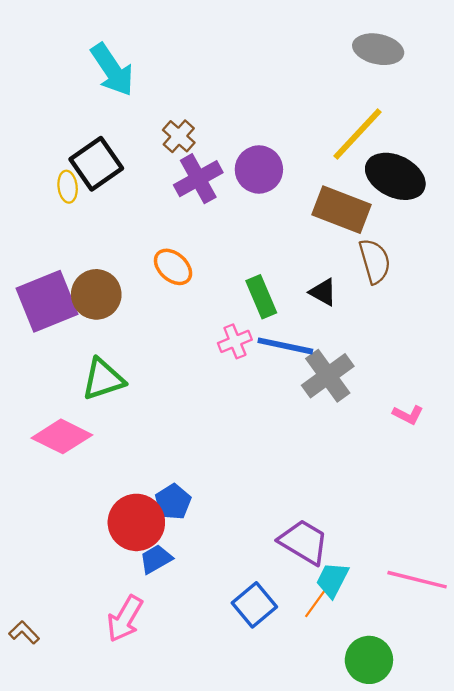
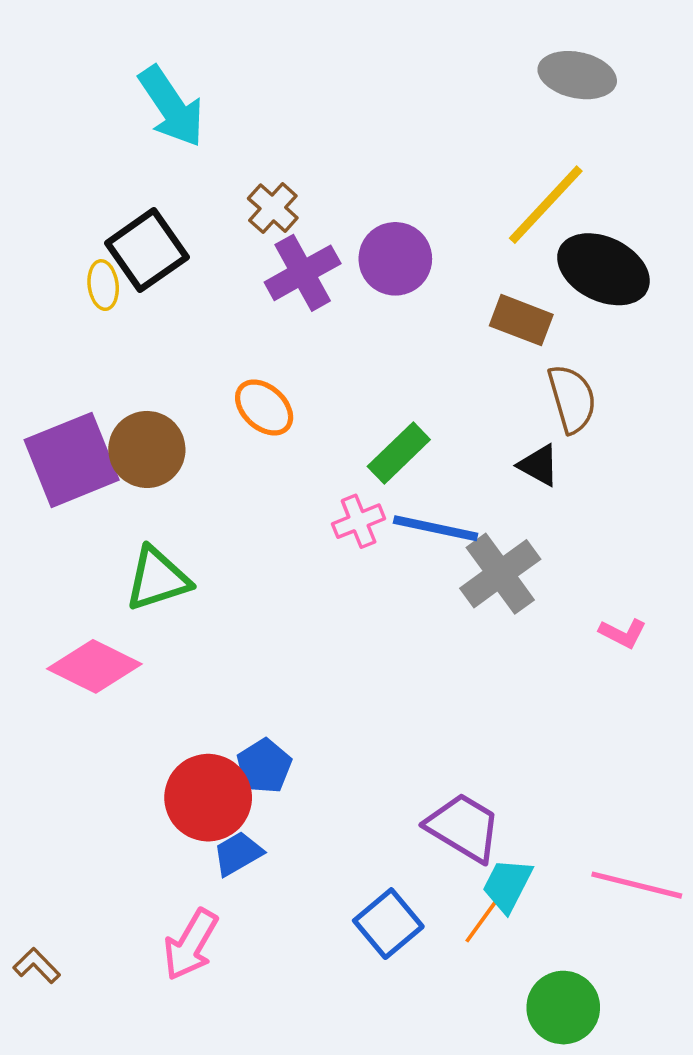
brown rectangle: (341, 210) -> (521, 320), size x0.7
black triangle: (323, 292) -> (539, 465), moved
green rectangle: (261, 297) -> (399, 453), turned 69

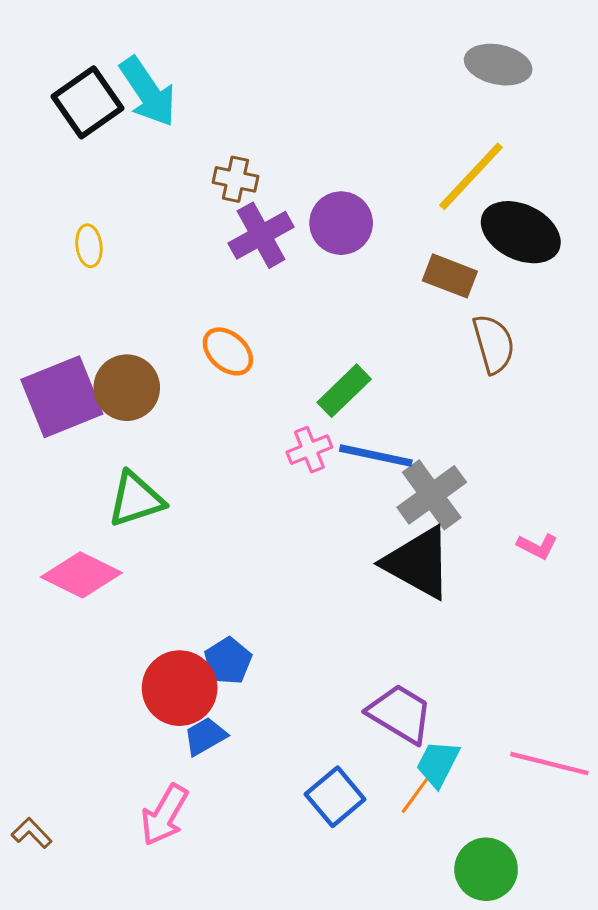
brown cross: (273, 208) -> (235, 179), turned -30
black square: (147, 250) -> (87, 102), moved
black triangle: (539, 465) -> (418, 563), moved, size x2.0

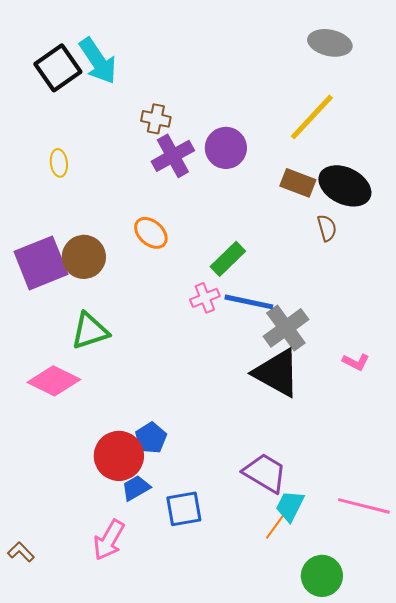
black ellipse: (521, 232) -> (345, 186), moved
brown semicircle: (494, 344) -> (327, 228), size x0.7
blue square: (335, 797) -> (184, 509), moved, turned 30

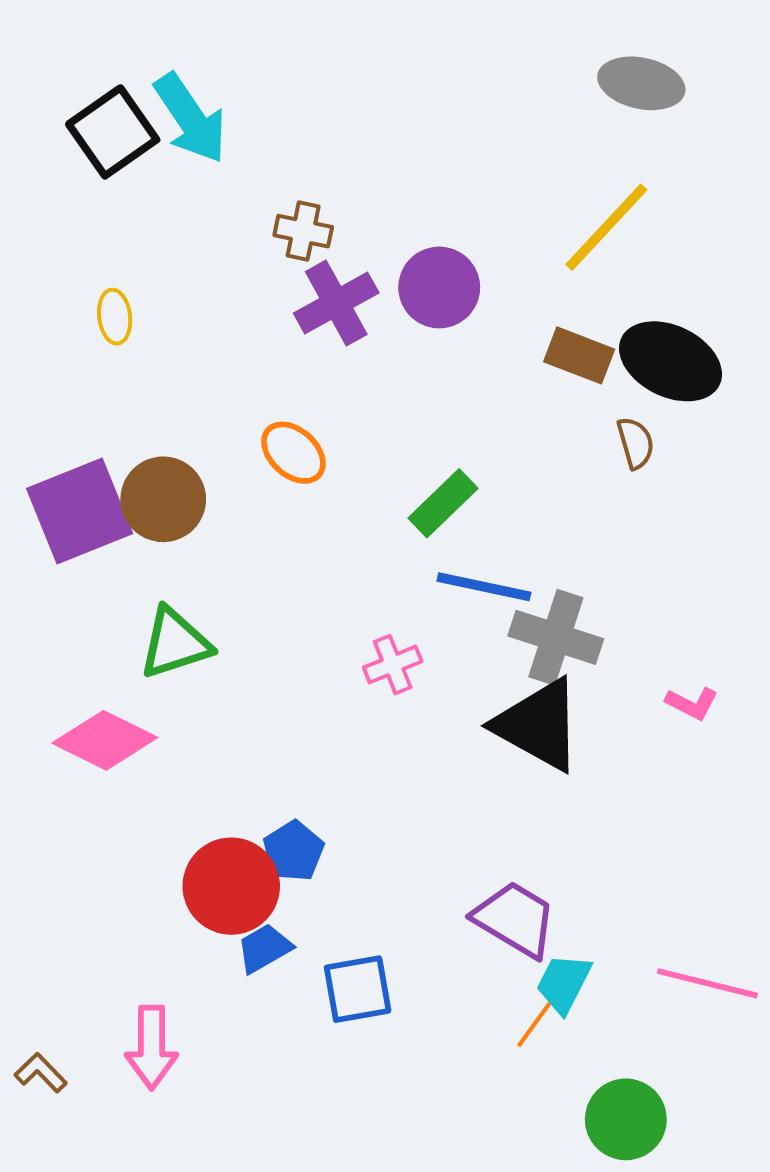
pink cross: (205, 298) -> (393, 665), moved
gray cross: (286, 328) -> (556, 637), turned -36
pink arrow: (109, 540) -> (152, 1047), moved, turned -30

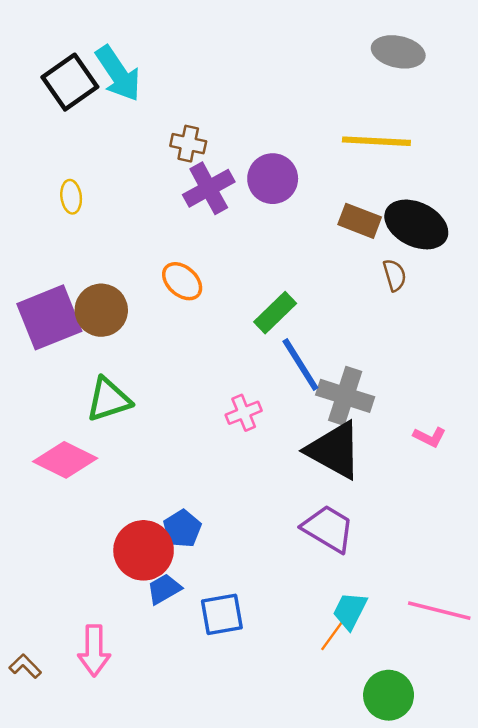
yellow line: (606, 227) -> (376, 141), turned 50
blue line: (484, 587) -> (300, 364), turned 46
purple trapezoid: (515, 919) -> (328, 529), moved

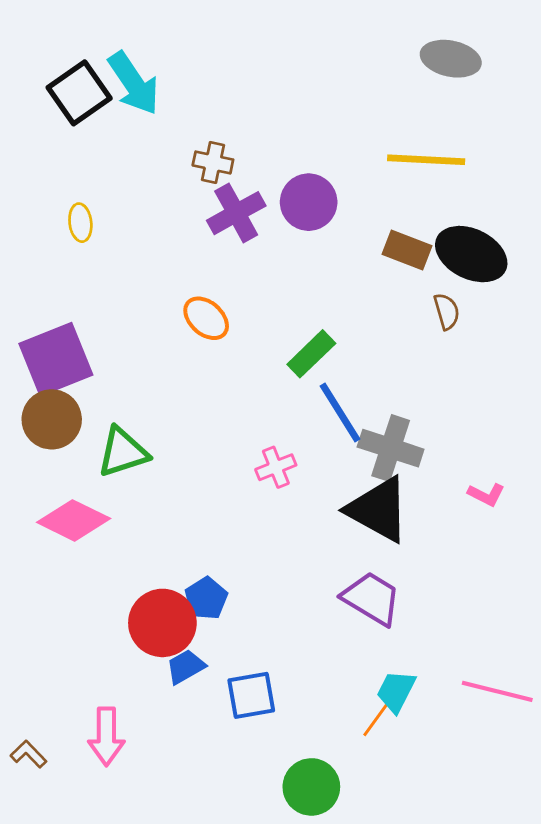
brown circle: (101, 310) -> (52, 419), moved
green circle: (389, 695) -> (311, 787), moved

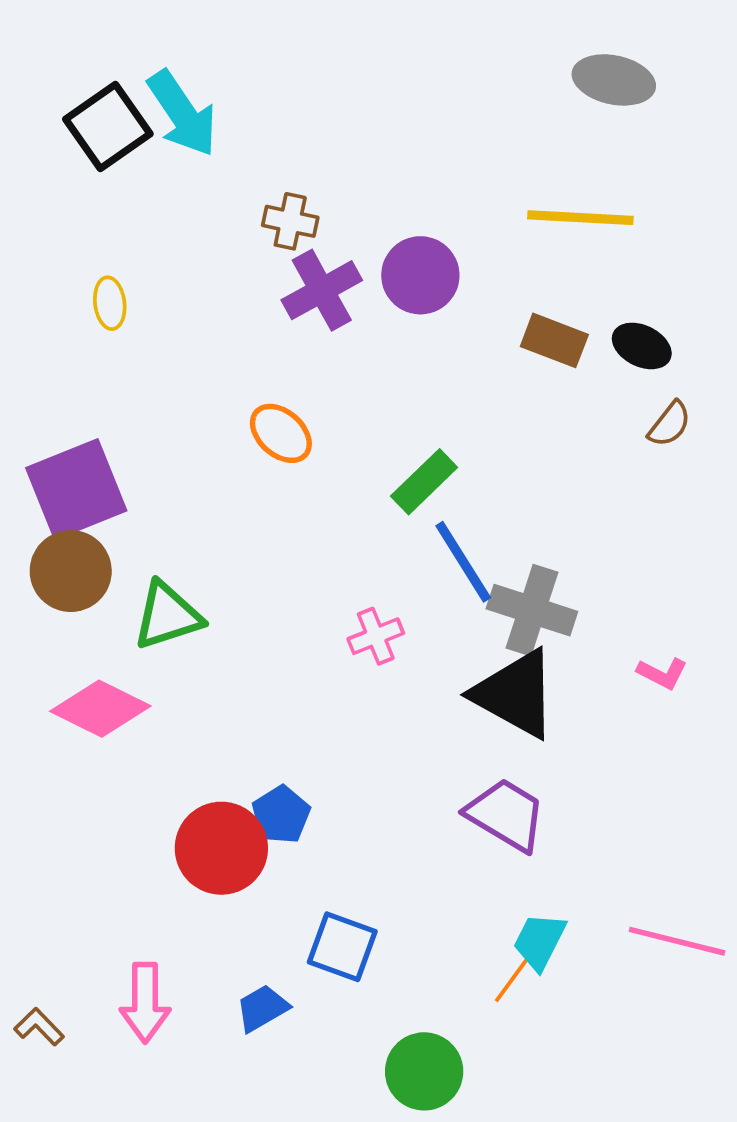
black ellipse: (471, 254) -> (642, 346), size x0.6
brown semicircle: (447, 311) -> (670, 424), moved, turned 54
blue trapezoid: (186, 667) -> (262, 1008), moved
blue square: (251, 695) -> (342, 947), turned 30

